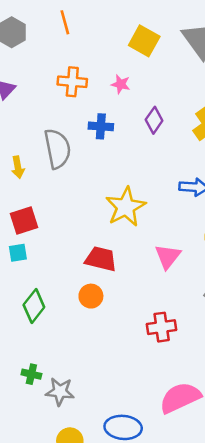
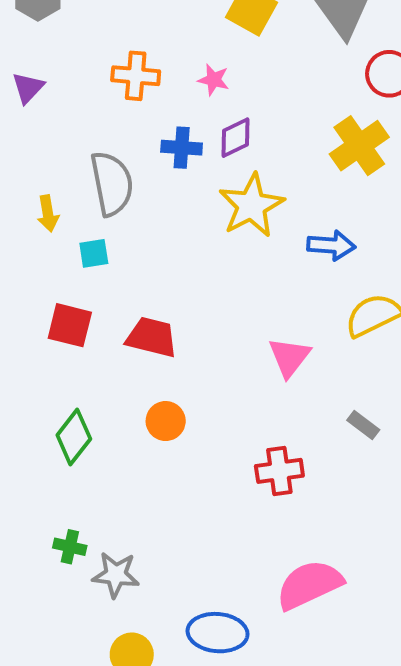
purple diamond: (154, 120) -> (235, 138), moved, turned 30
yellow star: (126, 207) -> (251, 205), moved
red square: (24, 221) -> (70, 325), moved, turned 32
cyan square: (18, 253) -> (94, 253), moved
red trapezoid: (101, 259) -> (152, 337), moved

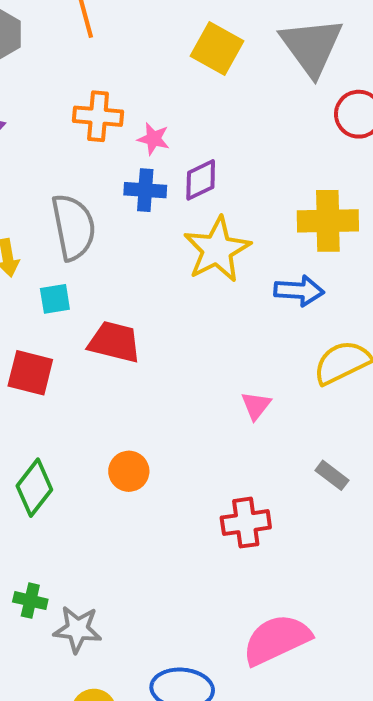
pink star: (214, 80) -> (153, 139), moved
yellow cross: (359, 146) -> (328, 221), moved, turned 34
red trapezoid: (152, 337) -> (114, 342), moved
pink triangle: (289, 357) -> (256, 406), size x0.7

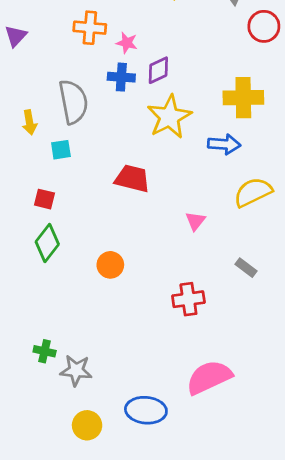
red trapezoid: (114, 342) -> (132, 179), moved
red square: (30, 373) -> (45, 199), size x0.7
green diamond: (34, 488) -> (47, 243), moved

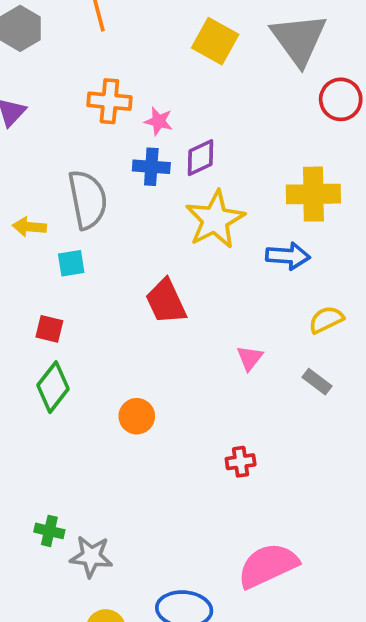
yellow arrow: (29, 122) -> (29, 227), turned 105
red trapezoid: (132, 179) -> (166, 301), turned -129
yellow semicircle: (253, 192) -> (326, 320), size x0.7
gray rectangle: (246, 268) -> (317, 382), moved
red cross: (188, 299) -> (241, 462), size x0.7

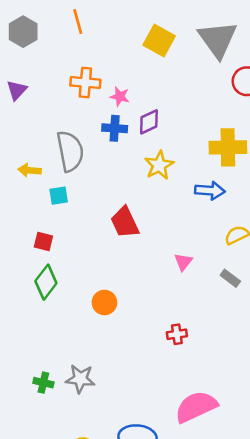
yellow star: (215, 220) -> (159, 165), size x0.7
gray star: (91, 556) -> (80, 379), moved

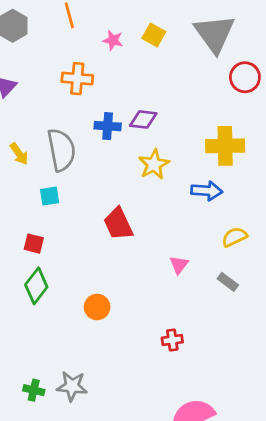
yellow square: (159, 41) -> (154, 35), size x0.7
pink star: (120, 96) -> (113, 40), moved
purple diamond: (149, 122) -> (143, 119), turned 32
yellow arrow: (29, 170) -> (19, 154), moved, turned -130

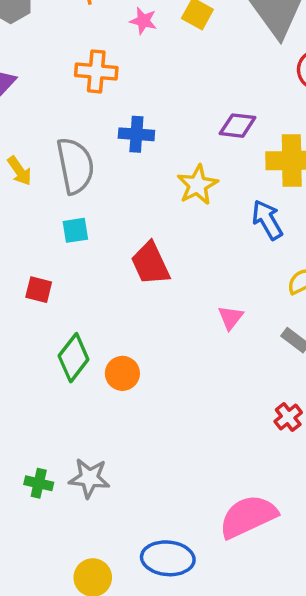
purple diamond: (143, 119) -> (238, 126), moved
blue arrow: (207, 191) -> (267, 220), turned -124
cyan square: (50, 196) -> (75, 230), moved
green diamond: (36, 286) -> (74, 358), moved
red cross: (172, 340) -> (288, 417), moved, turned -30

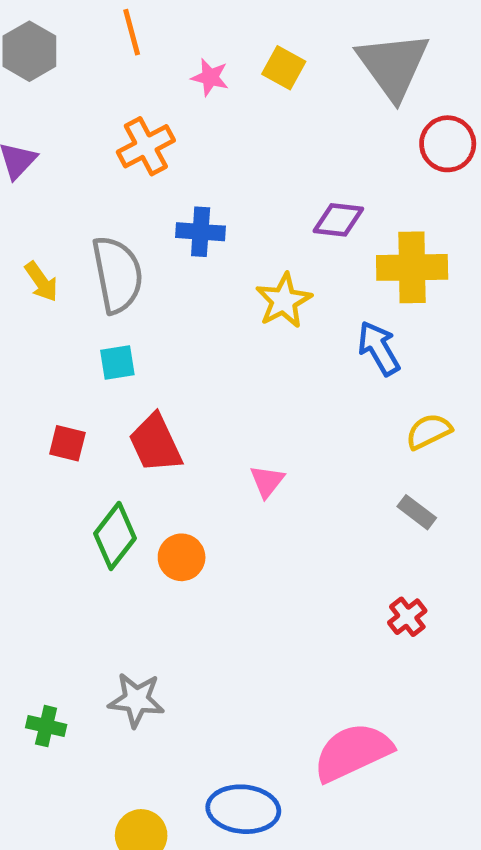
orange cross: (96, 71) -> (146, 146), turned -33
red trapezoid: (150, 263) -> (155, 443), moved
pink triangle: (231, 318) -> (267, 481), moved
green cross: (39, 483) -> (46, 726), moved

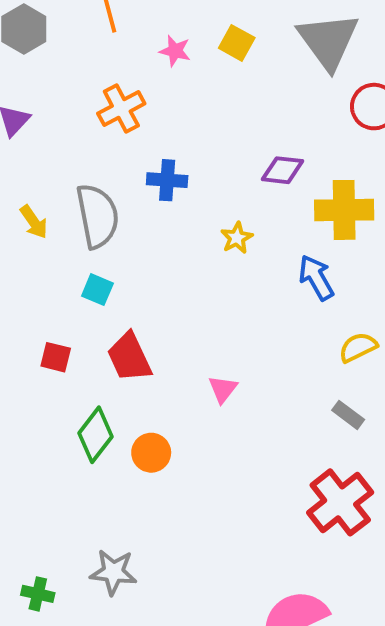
yellow star: (284, 301) -> (237, 238), size x0.7
cyan square: (117, 362) -> (97, 290), turned 32
red cross: (407, 617) -> (340, 502), size x2.0

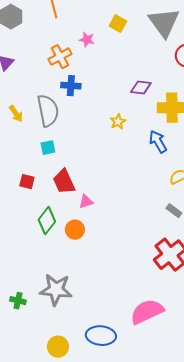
pink star: (175, 51) -> (87, 40), moved
blue cross: (167, 180) -> (71, 86), moved
cyan square: (97, 290) -> (48, 148), turned -35
pink triangle: (223, 389) -> (86, 202), moved, turned 35
gray star: (113, 572) -> (56, 290), size x1.4

